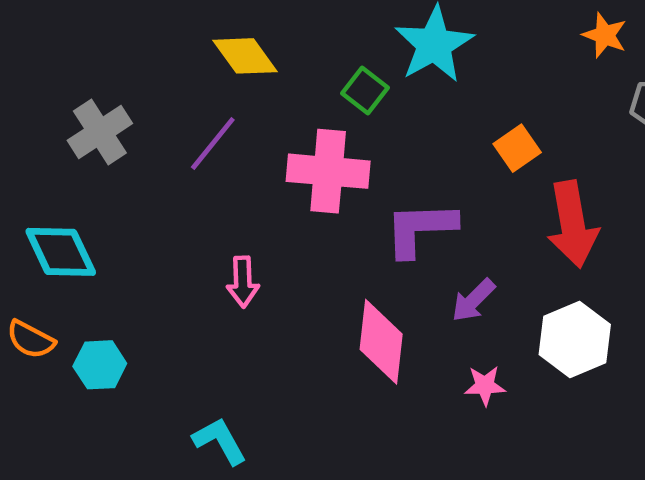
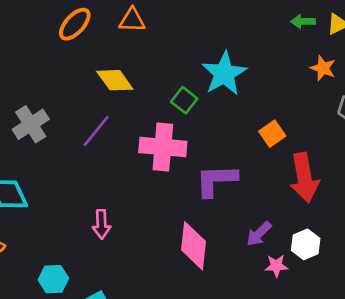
pink arrow: (243, 282) -> (101, 224), moved
purple arrow: (473, 300) -> (259, 234), moved
white hexagon: (575, 339) -> (306, 244), size x0.7
cyan hexagon: (100, 365) -> (53, 279), moved
pink star: (485, 386) -> (276, 266), moved

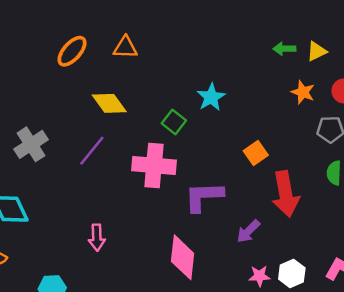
cyan star: (224, 74) -> (211, 97), size x0.7
purple arrow: (259, 234) -> (248, 231), moved
white hexagon: (306, 244) -> (292, 273), moved

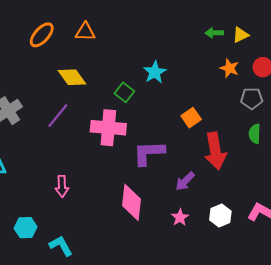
pink star: (260, 276) -> (180, 218), moved, turned -30

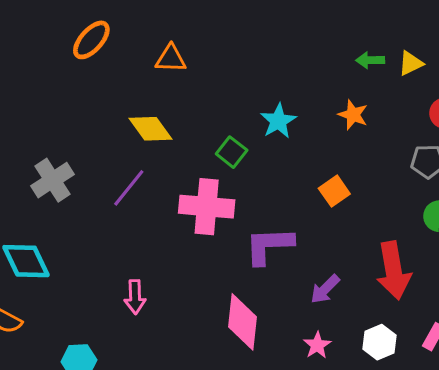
orange ellipse: (42, 35) -> (91, 40), moved
orange star: (229, 68) -> (353, 115), moved
red arrow: (215, 151) -> (394, 270), moved

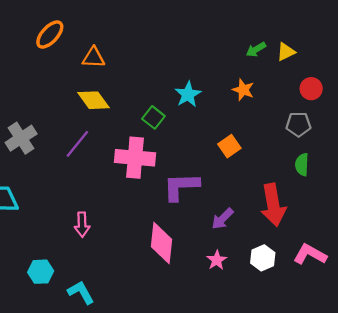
orange triangle: (171, 59) -> (94, 58), moved
green arrow: (370, 60) -> (256, 49), turned -30

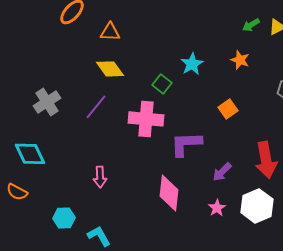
white hexagon: (263, 258) -> (257, 206), size x1.5

